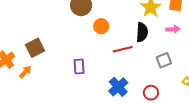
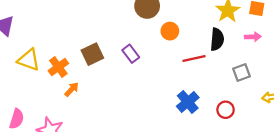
purple rectangle: (79, 67) -> (131, 54), moved, turned -35
orange arrow: (25, 72) -> (72, 89), moved

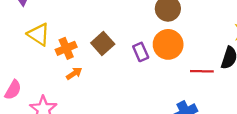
orange circle: (170, 31) -> (168, 44), moved, size x1.6
brown square: (92, 54) -> (103, 43), turned -30

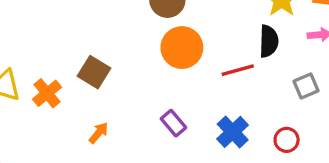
purple rectangle: (141, 52) -> (173, 123), moved
orange arrow: (74, 73) -> (99, 133), moved

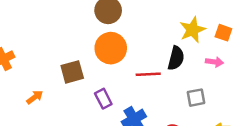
brown square: (94, 72) -> (72, 72), moved, turned 30
purple rectangle: (173, 123) -> (103, 99), moved

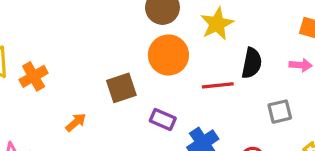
yellow star: (192, 30) -> (217, 24), moved
purple rectangle: (103, 99) -> (163, 119), turned -36

